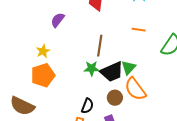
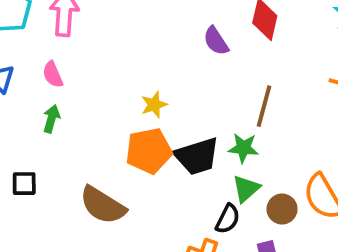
purple semicircle: (58, 20) -> (216, 41), moved, turned -77
green triangle: (129, 68) -> (246, 189), moved
black trapezoid: (112, 72) -> (197, 156), moved

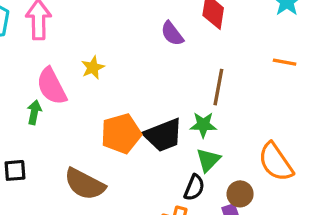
pink semicircle: (53, 74) -> (52, 86), moved, size x1.6
yellow star: (154, 105) -> (93, 68), moved
brown circle: (282, 209) -> (240, 194), moved

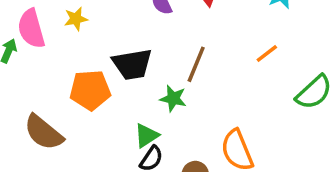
orange line: (285, 62) -> (267, 53), turned -60
black trapezoid: (163, 135) -> (132, 64), moved
green triangle: (208, 160) -> (146, 135), moved

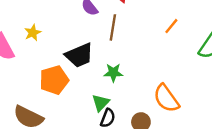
brown line: (196, 64) -> (113, 27), moved

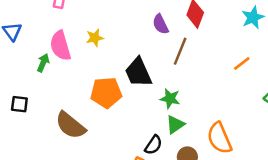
black trapezoid: (79, 55) -> (138, 72), turned 76
green triangle: (101, 103) -> (175, 125), moved

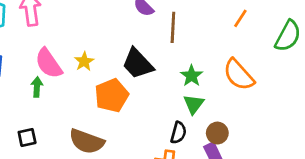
yellow star: (95, 38) -> (84, 61), moved
green star: (170, 99) -> (191, 76), moved, turned -30
orange semicircle: (219, 138) -> (239, 75), moved

